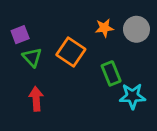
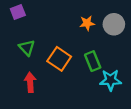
purple square: (20, 35) -> (18, 12), moved
orange square: (71, 52) -> (59, 59), moved

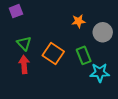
gray circle: (114, 24) -> (103, 32), moved
red arrow: (30, 82) -> (24, 65), moved

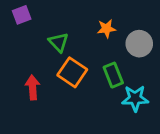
green triangle: (24, 43) -> (59, 42), moved

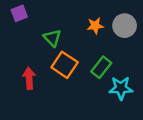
gray circle: (139, 44) -> (125, 26), moved
green rectangle: (113, 75) -> (101, 67), turned 60

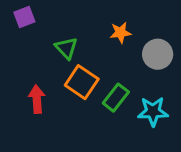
gray circle: (125, 26) -> (158, 54), moved
green rectangle: (101, 67) -> (116, 98), moved

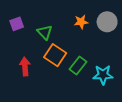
purple square: (24, 17) -> (17, 24), moved
gray circle: (158, 54) -> (107, 22), moved

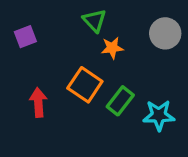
orange star: (81, 22) -> (112, 48), moved
green triangle: (45, 32) -> (95, 21), moved

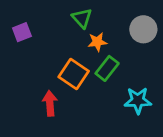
green rectangle: (120, 101) -> (107, 68), moved
red arrow: (38, 102) -> (50, 103), moved

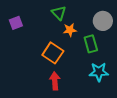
green rectangle: (107, 68) -> (91, 44), moved, turned -54
red arrow: (50, 103) -> (55, 81), moved

